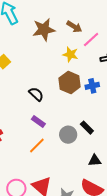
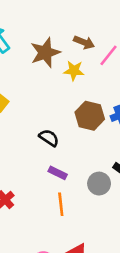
yellow star: (70, 54) -> (74, 71), moved
orange line: (37, 145) -> (61, 204), turned -42

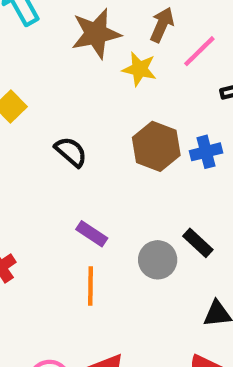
brown arrow: (84, 42) -> (162, 25), turned -96
black semicircle: (49, 138) -> (71, 152), moved

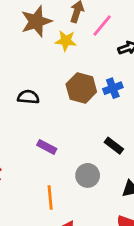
black semicircle: (71, 152) -> (28, 97), turned -30
gray circle: (158, 260) -> (88, 175), moved
orange line: (91, 286) -> (50, 197), moved

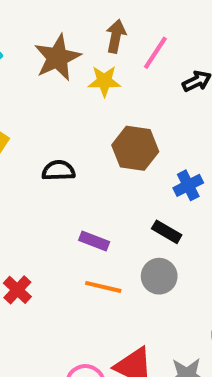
blue cross: (113, 88) -> (188, 185), moved
black rectangle: (114, 146) -> (167, 232), moved
orange line: (50, 197) -> (103, 287), moved, turned -65

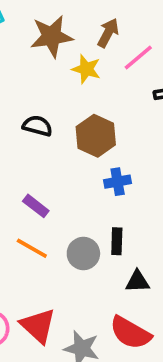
black semicircle: (58, 170) -> (37, 126), moved
blue cross: (188, 185) -> (118, 182), moved
black rectangle: (167, 232) -> (117, 241), moved, turned 45

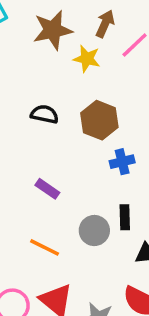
orange line: (32, 248) -> (45, 247), moved

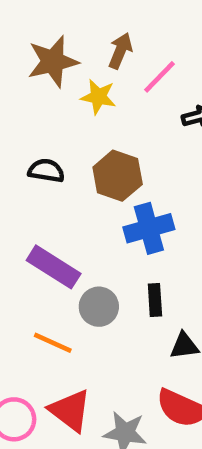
blue cross: (122, 162) -> (149, 228), size x1.5
purple rectangle: (47, 189) -> (54, 267), size x1.6
gray circle: (94, 231) -> (99, 307), moved

